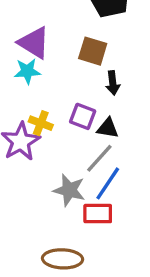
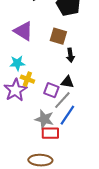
cyan star: (27, 71) -> (17, 63), moved
purple square: (83, 116) -> (51, 90), moved
red rectangle: (98, 214) -> (50, 133), moved

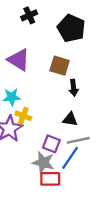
purple square: (51, 90) -> (51, 144), moved
gray line: (62, 100) -> (78, 140), moved, turned 36

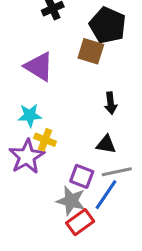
brown square: (60, 66) -> (91, 51), moved
red rectangle: (50, 179) -> (80, 222), turned -36

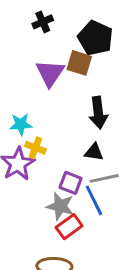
purple triangle: (39, 67) -> (50, 73), moved, turned 32
black arrow: (111, 103) -> (98, 113), size x1.5
blue line: (106, 195) -> (94, 200), turned -60

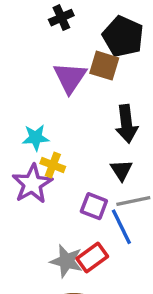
black triangle: (94, 152) -> (121, 170), turned 48
gray star: (60, 206) -> (67, 261), moved

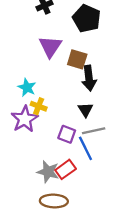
brown square: (104, 66) -> (77, 59), moved
cyan star: (36, 138) -> (27, 87), turned 30

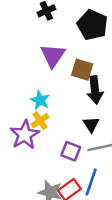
cyan star: (27, 87) -> (40, 100), moved
yellow cross: (39, 106) -> (40, 121), turned 35
blue line: (85, 148) -> (91, 182), moved, turned 45

